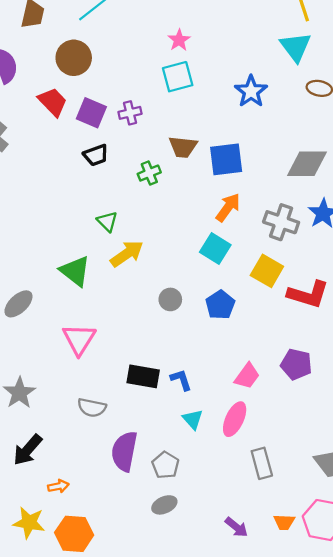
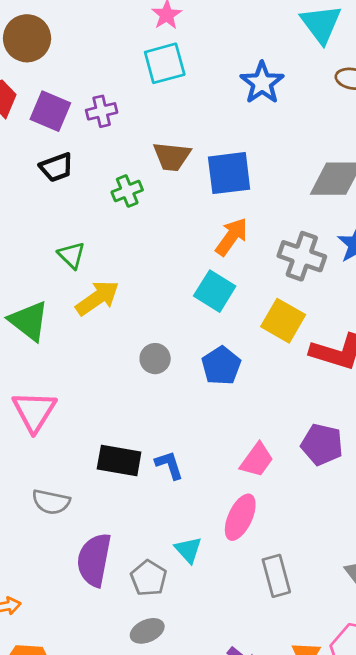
cyan triangle: (193, 419) -> (188, 550), moved

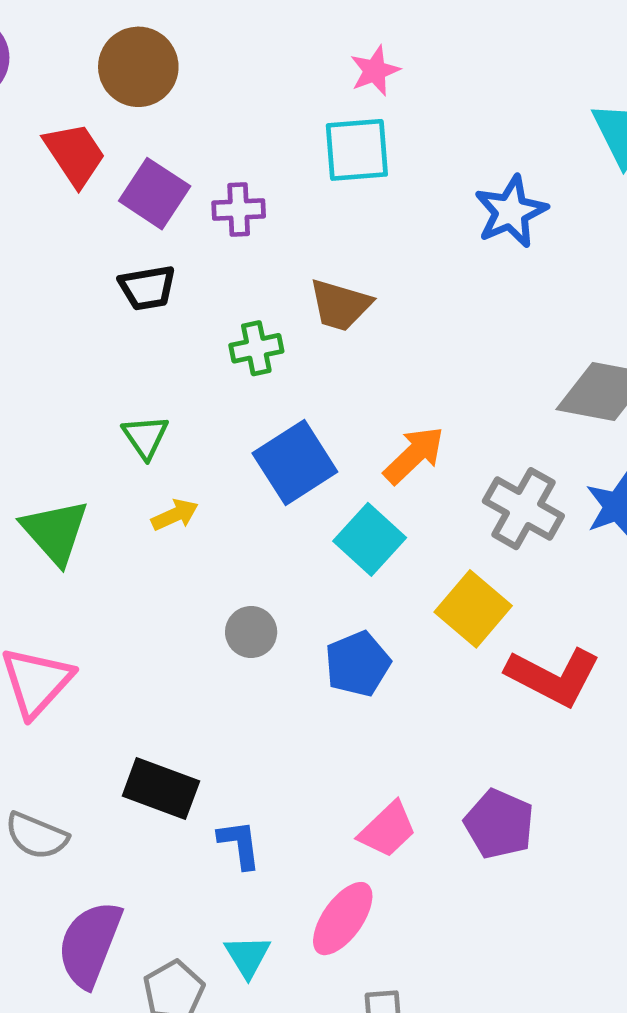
blue square: (229, 173) -> (295, 463), moved, turned -36
yellow arrow: (97, 298) -> (175, 515), size x0.6
blue L-shape: (169, 465) -> (240, 844), moved

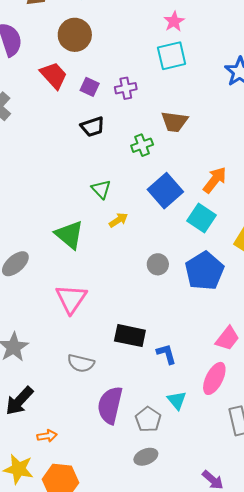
purple square: (155, 194) -> (90, 87), size x0.7
blue pentagon: (358, 664) -> (204, 271), size x1.4

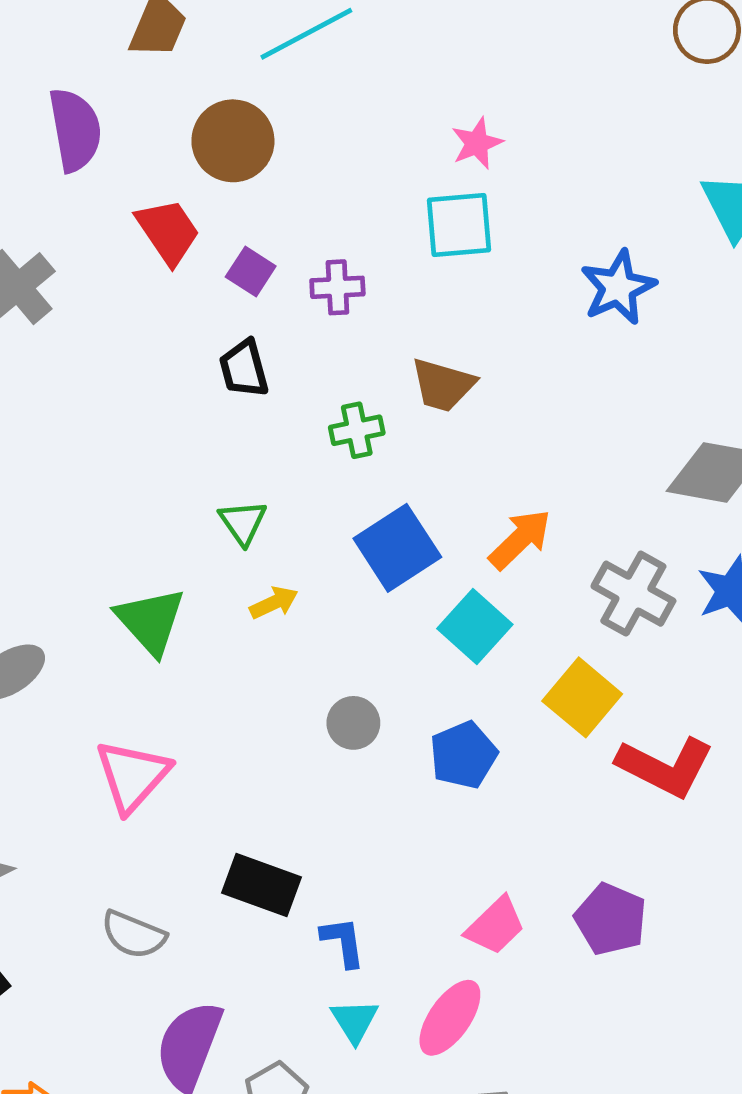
black trapezoid: (93, 127) -> (244, 369), turned 85
blue pentagon: (204, 271) -> (463, 755), size x0.7
cyan triangle: (177, 400) -> (355, 1021), moved

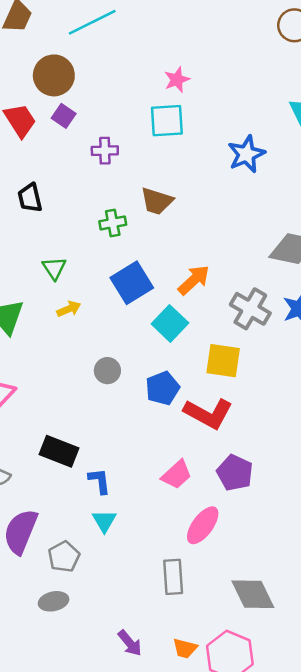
purple square: (251, 271) -> (64, 116), moved
black trapezoid: (244, 369) -> (30, 198), moved
yellow square: (582, 697) -> (223, 361), turned -33
red L-shape: (665, 767) -> (208, 413), moved
pink ellipse: (450, 1018) -> (203, 525), moved

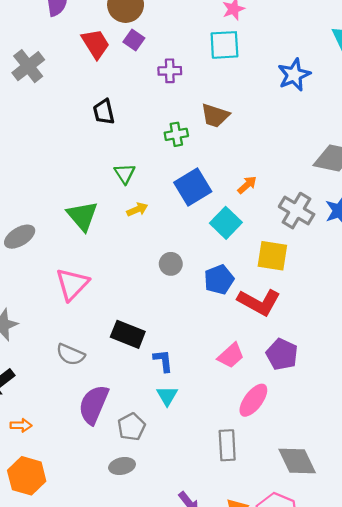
orange arrow: (194, 280) -> (247, 185), size x0.7

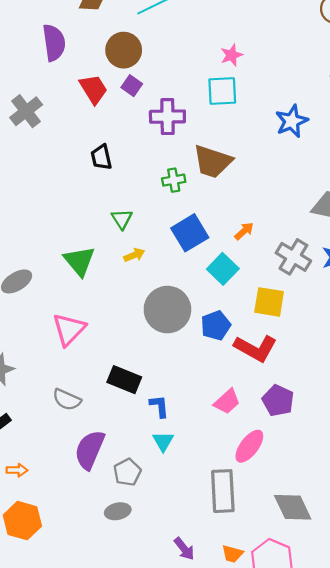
purple cross: (170, 71) -> (167, 117), size x1.5
brown trapezoid: (215, 116) -> (213, 162), size x1.4
gray circle: (171, 264) -> (167, 310), size x2.0
gray rectangle: (227, 445) -> (223, 491), size x1.4

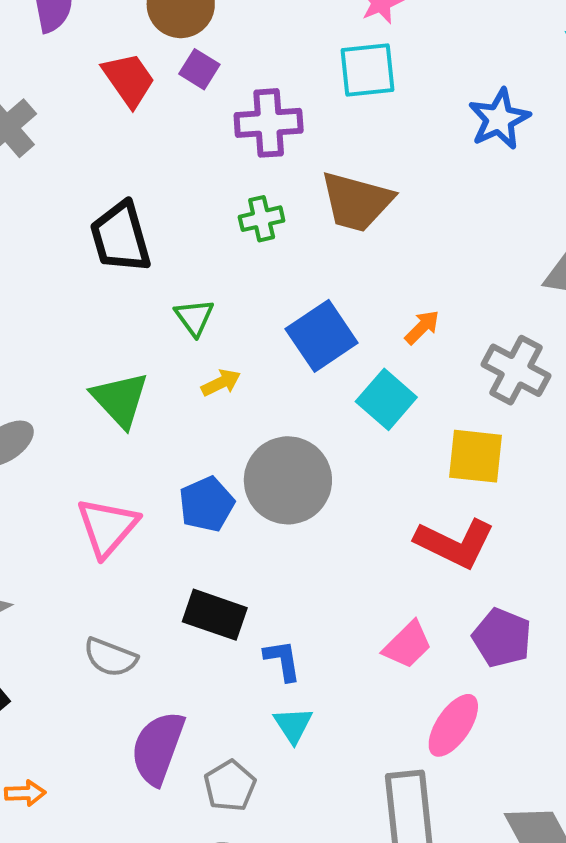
black trapezoid: (101, 157) -> (120, 237), moved, size x1.5
green cross: (174, 180) -> (262, 219), moved
blue pentagon: (216, 326) -> (207, 504), moved

